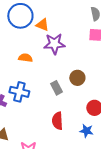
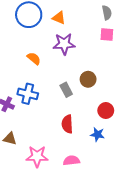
orange triangle: (42, 25) -> (59, 18), moved
orange semicircle: (25, 58) -> (34, 58), turned 32

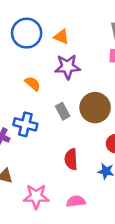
brown circle: (88, 79) -> (95, 108), size x1.6
gray rectangle: (66, 90) -> (63, 111), moved

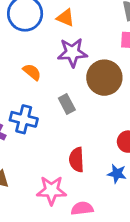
brown circle: (95, 108) -> (104, 78), moved
pink star: (36, 196) -> (51, 190), moved

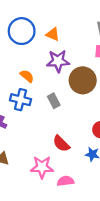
blue cross: (24, 119) -> (21, 100), moved
red semicircle: (77, 160) -> (61, 144), turned -42

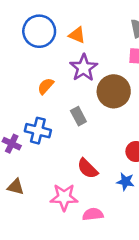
purple star: (58, 61) -> (84, 68), turned -30
orange semicircle: (27, 76) -> (46, 86), turned -88
blue cross: (21, 100) -> (38, 131), moved

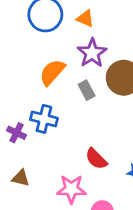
orange semicircle: (46, 86) -> (52, 72), size x1.5
gray rectangle: (78, 116) -> (87, 90), moved

